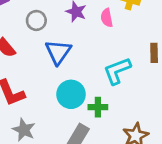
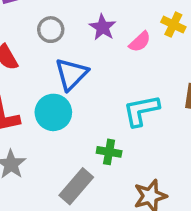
pink semicircle: (107, 18) -> (140, 42), turned -132
cyan circle: (71, 94) -> (53, 112), moved

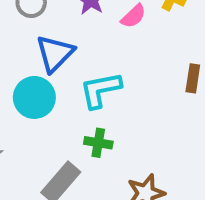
cyan L-shape: (141, 111) -> (100, 90), moved

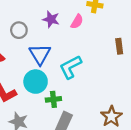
green cross: (98, 143) -> (53, 99), moved

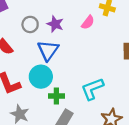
purple star: (51, 19) -> (55, 24), moved
cyan L-shape: (71, 67) -> (92, 89), moved

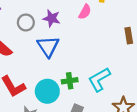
cyan circle: (41, 77) -> (47, 91), moved
green cross: (56, 96) -> (70, 81), moved

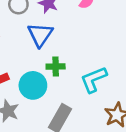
green cross: (70, 81) -> (56, 66), moved

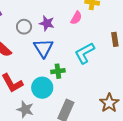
cyan L-shape: (94, 79) -> (85, 53), moved

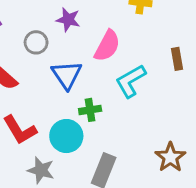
pink semicircle: (76, 18) -> (107, 46), moved, size x1.5
purple star: (47, 23) -> (68, 20), moved

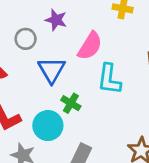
cyan L-shape: (131, 81) -> (109, 79), turned -56
green cross: (90, 110) -> (71, 103), turned 36

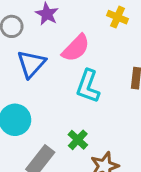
green cross: (71, 103) -> (78, 140), moved

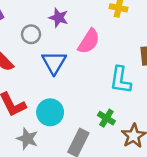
cyan L-shape: (88, 86) -> (120, 80), moved

